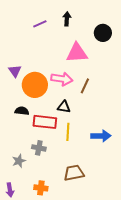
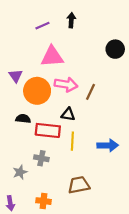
black circle: (103, 33) -> (115, 49), moved
pink triangle: (77, 53) -> (52, 57), moved

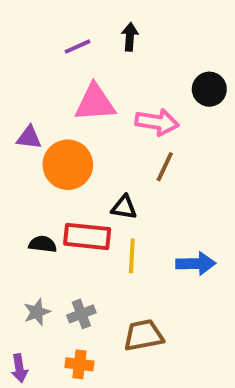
purple triangle: (16, 76) -> (29, 138), turned -48
pink arrow: (66, 84) -> (157, 122), moved
black semicircle: (23, 119) -> (43, 244), moved
gray cross: (41, 158) -> (81, 314), moved, turned -32

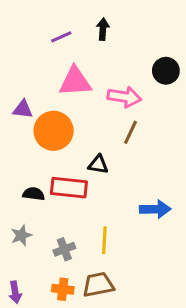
yellow line: (132, 256) -> (104, 240), moved
gray star: (37, 312) -> (21, 235), moved
brown trapezoid: (143, 335) -> (98, 285), moved

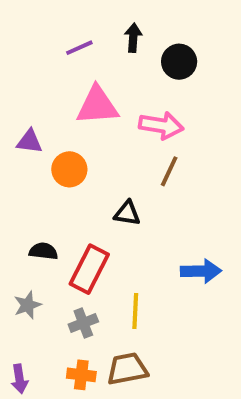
black circle: (166, 71) -> (179, 62), moved
orange circle: (54, 131) -> (69, 169), size x0.7
red rectangle: (69, 188) -> (89, 269), moved, turned -69

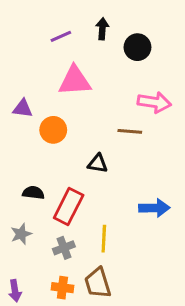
pink arrow: (161, 125) -> (154, 102), moved
brown line: (169, 171) -> (130, 131), turned 70
brown trapezoid: (127, 369) -> (98, 283), turned -96

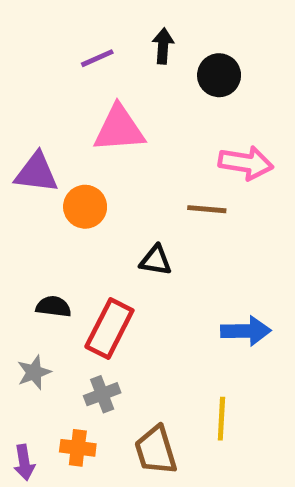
purple triangle: (23, 108) -> (36, 173), size x1.4
yellow line: (104, 239) -> (221, 419), moved
orange cross: (62, 288) -> (78, 448), moved

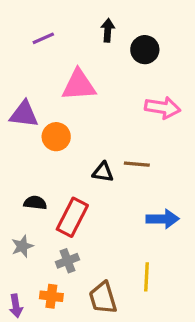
purple line: (97, 58) -> (43, 38), moved
brown line: (207, 209) -> (137, 164), moved

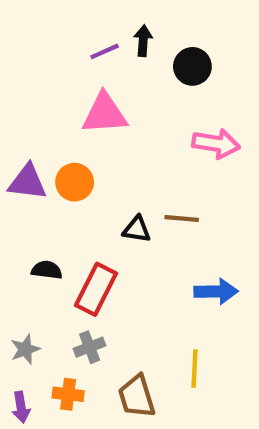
purple line: (43, 38) -> (105, 51), moved
purple triangle: (24, 114) -> (27, 182), moved
gray star: (22, 246) -> (25, 349), moved

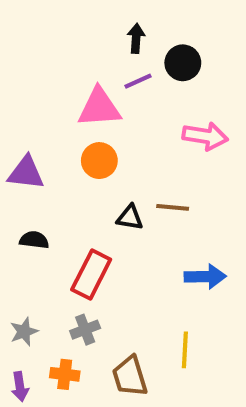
purple line: (105, 51) -> (138, 81), moved
orange circle: (75, 182) -> (99, 161), moved
black semicircle: (47, 270) -> (34, 240), moved

